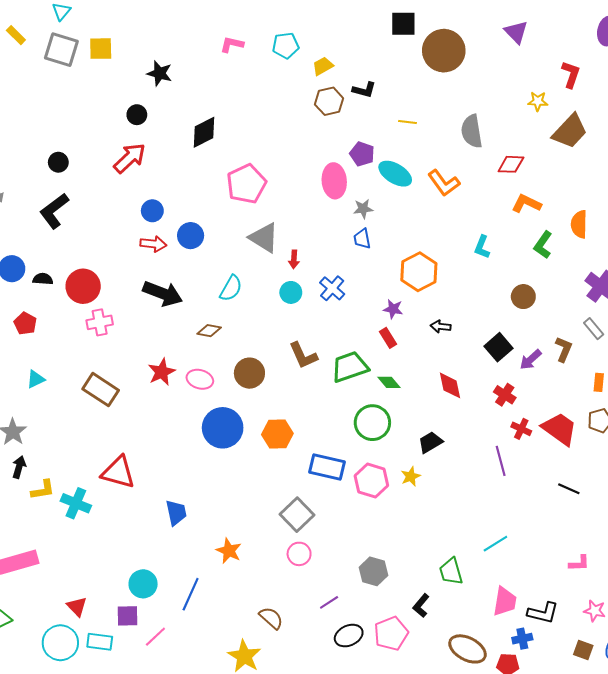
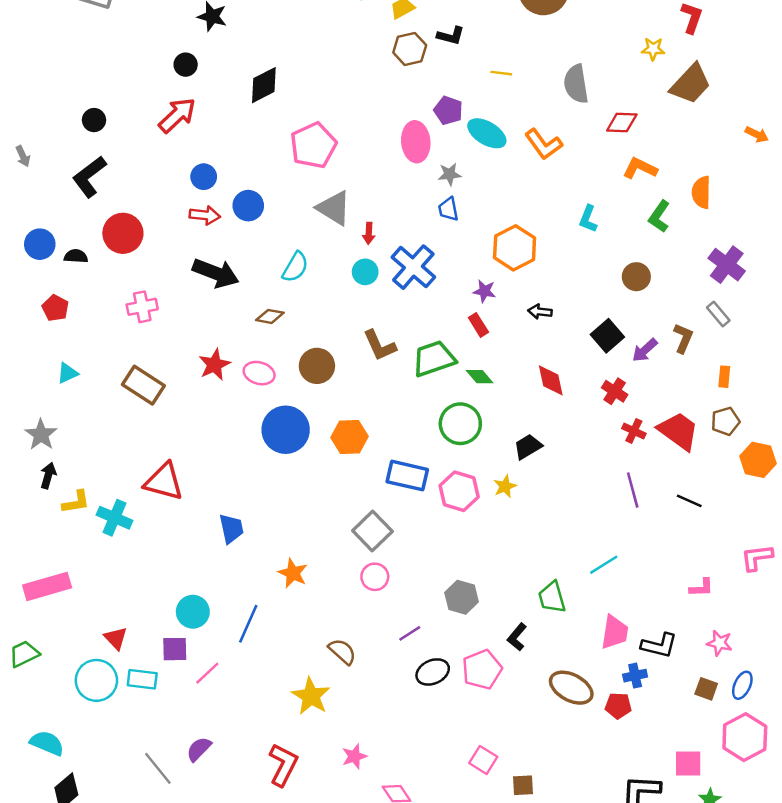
red circle: (83, 286) -> (123, 233), moved
blue cross: (332, 288) -> (413, 267), size x1.5
purple line: (501, 461) -> (633, 490), moved

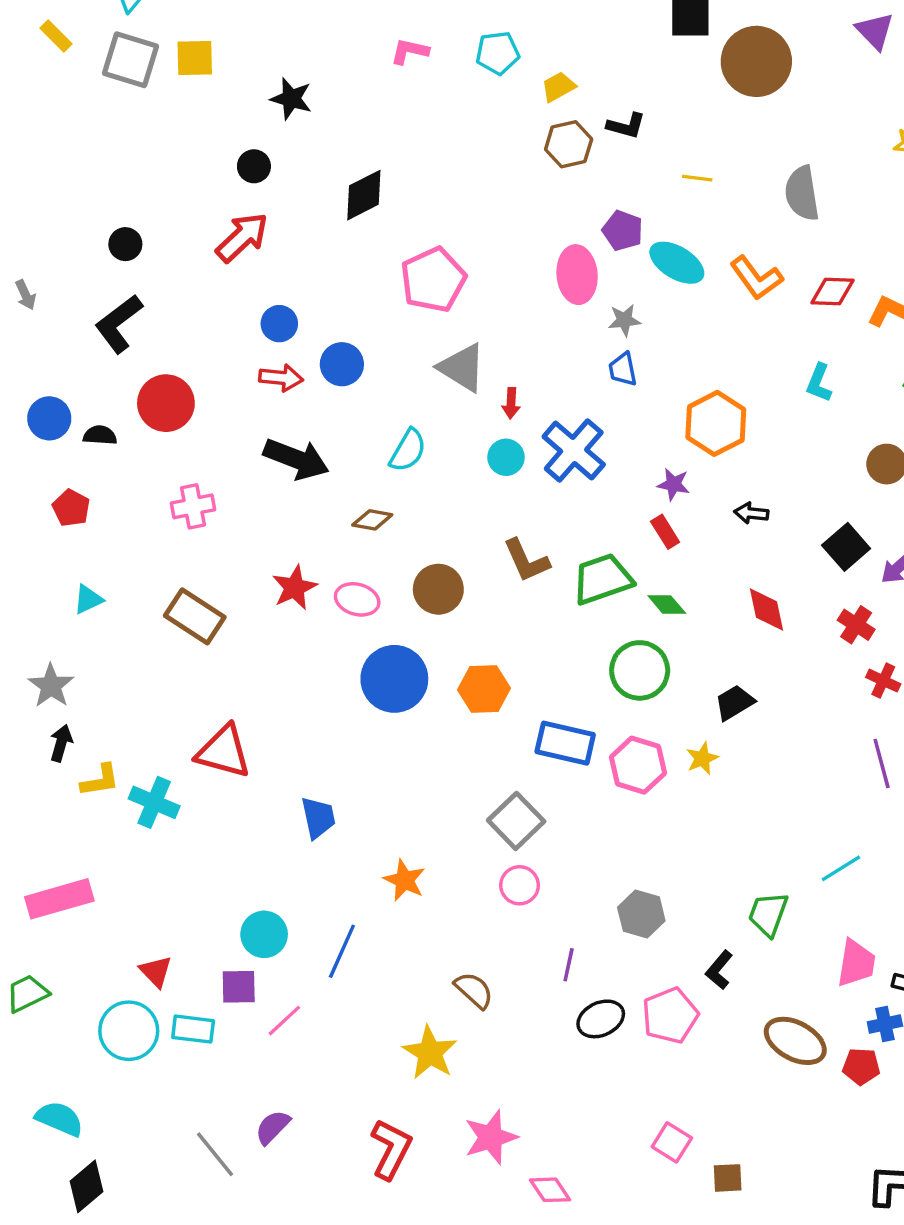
red diamond: (622, 122) -> (832, 291), moved
green trapezoid: (552, 597) -> (768, 914), turned 36
purple line: (410, 633) -> (569, 965), turned -45
pink star: (354, 756) -> (491, 1137), size x1.5

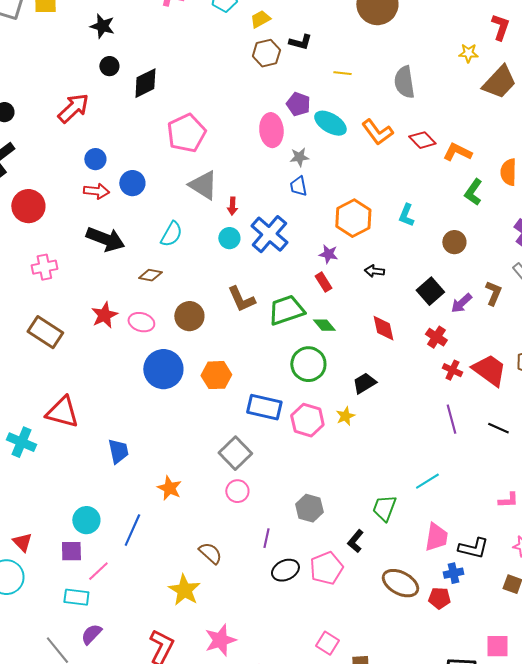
black circle: (254, 166) -> (109, 66), moved
red diamond: (832, 291) -> (422, 140), turned 44
cyan L-shape: (819, 383) -> (406, 215), moved
cyan rectangle: (193, 1029) -> (76, 597), moved

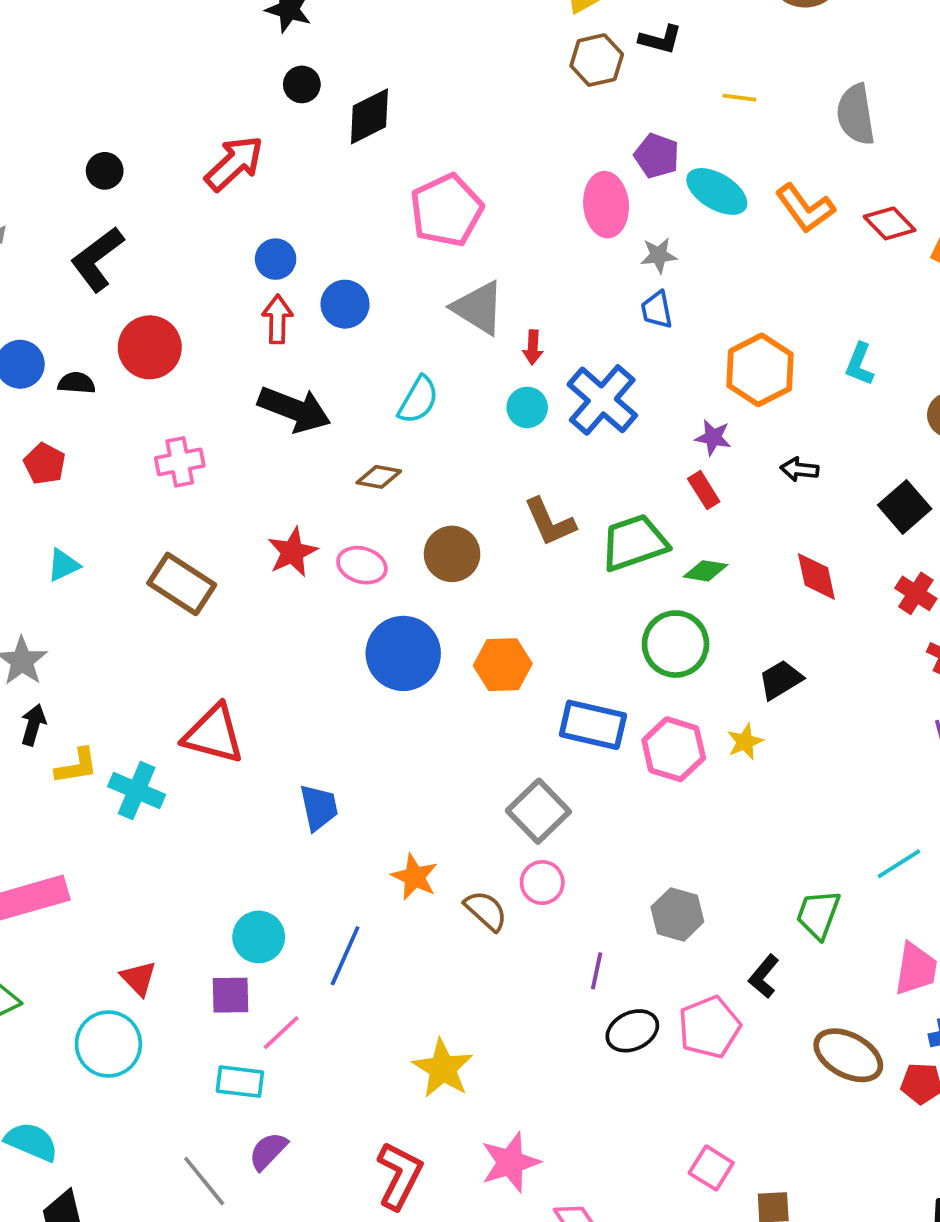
red arrow: (96, 191) -> (277, 319), turned -95
green diamond: (324, 325) -> (706, 571), turned -40
brown semicircle: (210, 553) -> (486, 911), moved

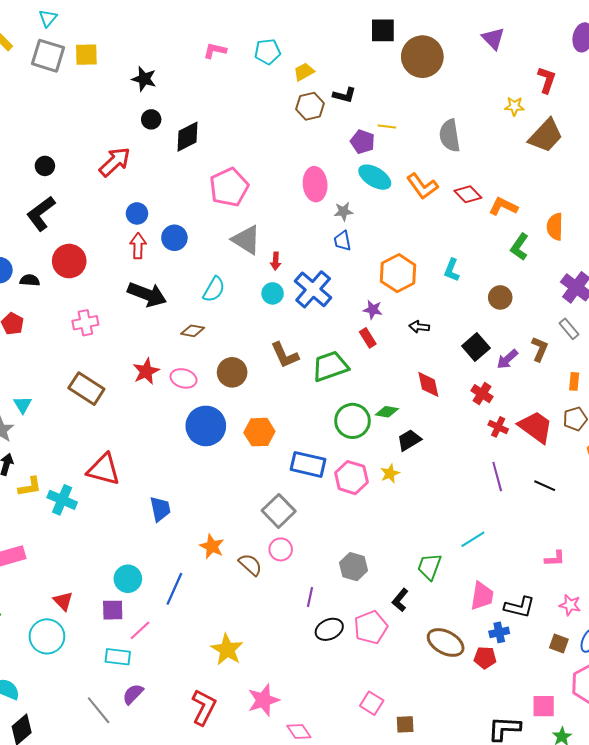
purple pentagon: (657, 156) -> (363, 142), moved
cyan triangle: (63, 565) -> (23, 405), moved, turned -36
green diamond: (706, 571) -> (387, 412), moved

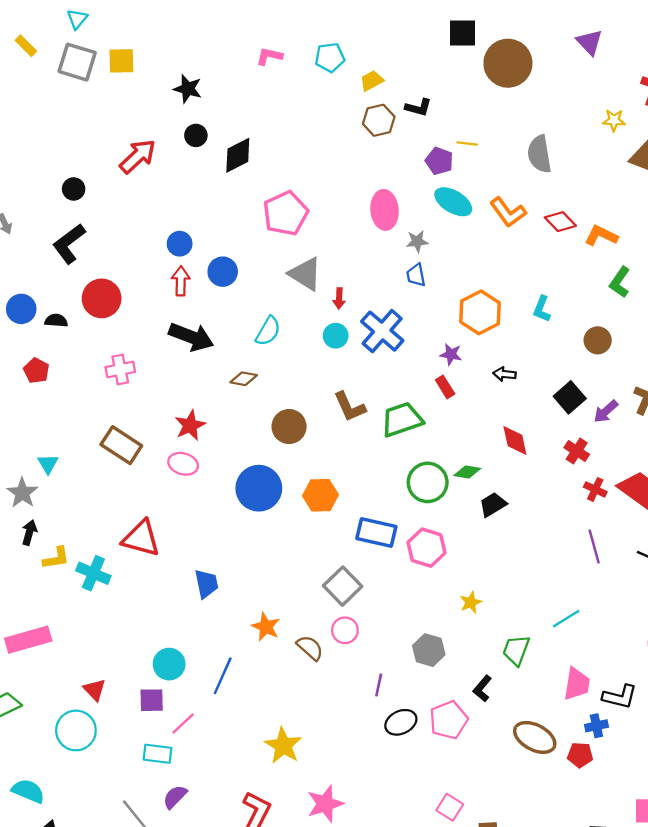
red arrow: (115, 162) -> (138, 156), moved
pink ellipse: (184, 378) -> (183, 464), moved
yellow star: (390, 474) -> (471, 602), moved

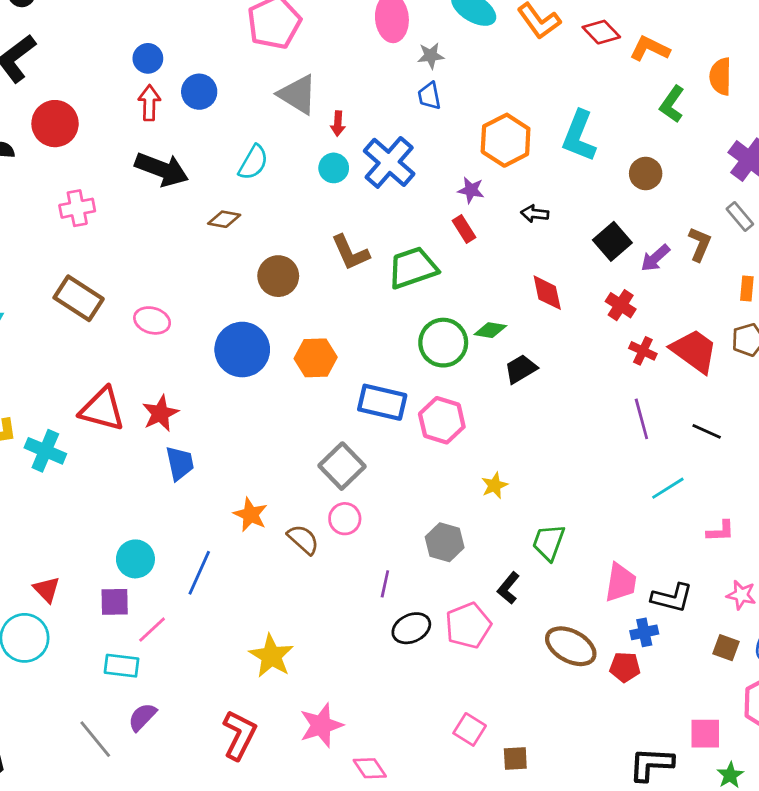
cyan L-shape: (542, 309) -> (579, 136), size x1.6
red star: (190, 425) -> (160, 413), moved
cyan line: (566, 619) -> (668, 488), moved

